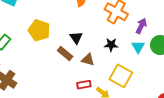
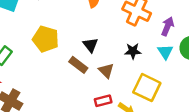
brown triangle: (88, 60) -> (106, 71), turned 32

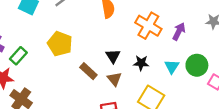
purple arrow: (168, 26) -> (179, 31), moved
black triangle: (90, 45) -> (113, 56), moved

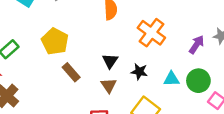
purple arrow: (179, 31) -> (197, 45), moved
cyan triangle: (172, 66) -> (171, 79), turned 49
brown rectangle: (88, 71) -> (71, 72), moved

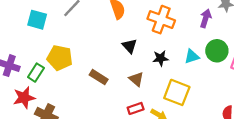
yellow pentagon: (55, 41) -> (60, 58), moved
black triangle: (110, 61) -> (130, 46), moved

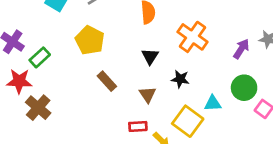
cyan triangle: (192, 56) -> (213, 103), moved
yellow pentagon: (60, 58) -> (90, 40), moved

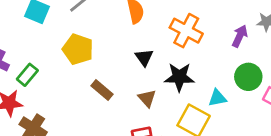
black star: (180, 79) -> (179, 77), size x1.5

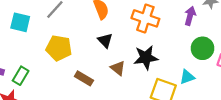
black triangle: (144, 57) -> (105, 40), moved
brown triangle: (147, 98) -> (118, 68), moved
cyan triangle: (217, 98) -> (187, 77), moved

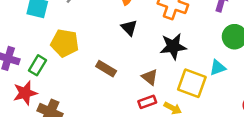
yellow pentagon: (59, 48) -> (65, 43), moved
brown triangle: (118, 68) -> (150, 77), moved

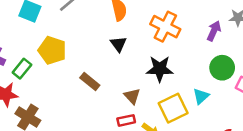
cyan triangle: (218, 68) -> (201, 96), turned -30
yellow square: (192, 83) -> (173, 108), turned 36

